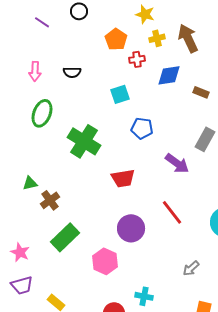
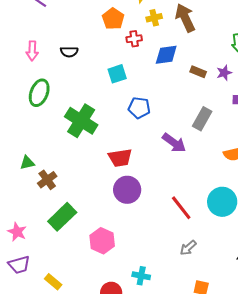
red line: (172, 212) -> (181, 208), moved
purple circle: (131, 228) -> (127, 190), moved

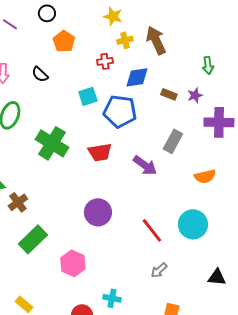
orange pentagon: (113, 19) -> (64, 41), moved
black semicircle: (69, 52) -> (40, 74), turned 42
blue pentagon: (139, 108) -> (120, 111), moved, size x1.5
red trapezoid: (120, 158) -> (100, 152), moved

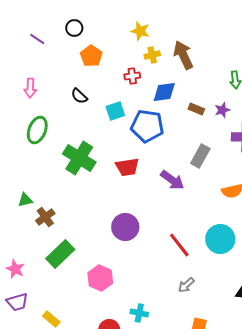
black semicircle: (40, 74) -> (79, 96), moved

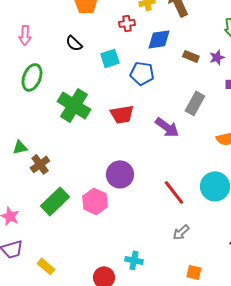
blue pentagon: (147, 126) -> (142, 73), size x0.7
pink hexagon: (100, 278) -> (95, 201), moved

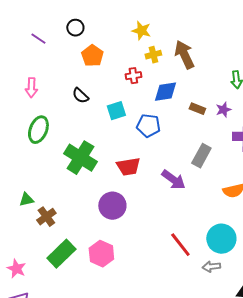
purple circle: (120, 174) -> (112, 206), moved
gray arrow: (181, 232) -> (211, 267), moved, turned 36

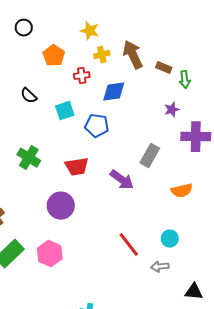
orange pentagon: (92, 56) -> (54, 56), moved
brown rectangle: (197, 109) -> (164, 68), moved
green cross: (80, 158) -> (29, 158), size x0.7
cyan circle: (221, 239) -> (170, 239), size x0.6

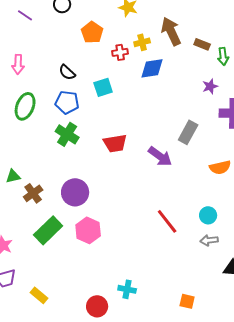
yellow cross: (102, 55) -> (142, 42), moved
blue pentagon: (97, 126) -> (67, 102), moved
purple circle: (61, 206) -> (75, 192), moved
gray arrow: (160, 267) -> (209, 240), moved

